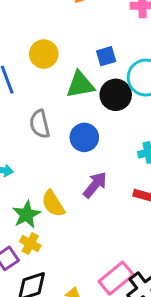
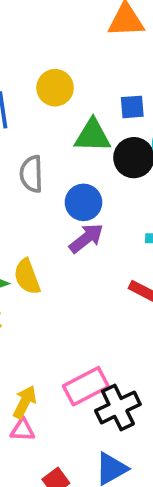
purple arrow: (95, 185) -> (86, 238), moved

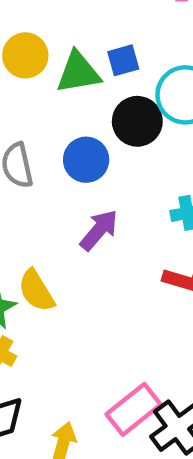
green triangle: (92, 136) -> (78, 72), moved
blue circle: (83, 202) -> (86, 160), moved

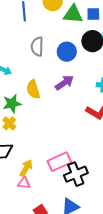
yellow semicircle: (36, 291) -> (33, 89), moved

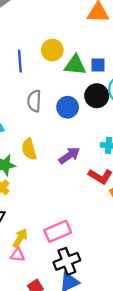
purple arrow: (64, 83) -> (69, 155), moved
black cross: (76, 174) -> (67, 261), moved

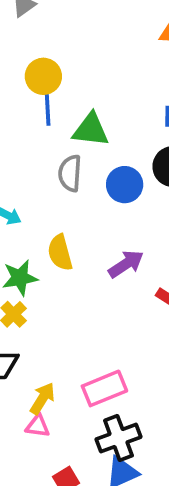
yellow circle: (52, 50) -> (43, 76), moved
green triangle: (75, 65) -> (91, 130), moved

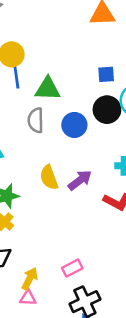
yellow semicircle: (60, 253) -> (49, 177), moved
pink rectangle: (104, 388) -> (72, 268), size x0.7

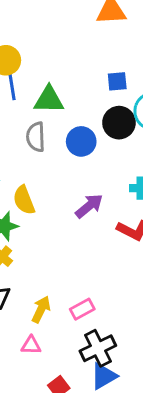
yellow semicircle: (49, 177) -> (24, 200), moved
yellow arrow: (30, 279) -> (41, 309), moved

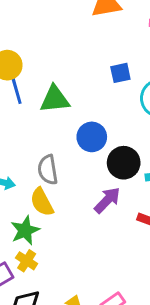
black circle: (119, 123) -> (124, 163), moved
gray semicircle: (36, 137) -> (48, 170), moved

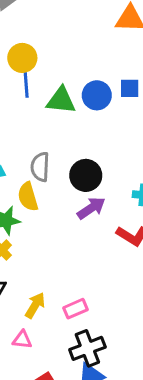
blue circle: (92, 137) -> (97, 95), moved
black circle: (124, 163) -> (86, 175), moved

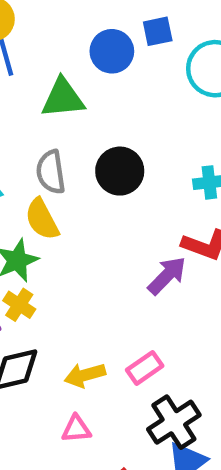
green triangle: (61, 100) -> (63, 98), moved
purple arrow: (91, 208) -> (167, 276), moved
yellow arrow: (35, 305) -> (85, 375), turned -125

